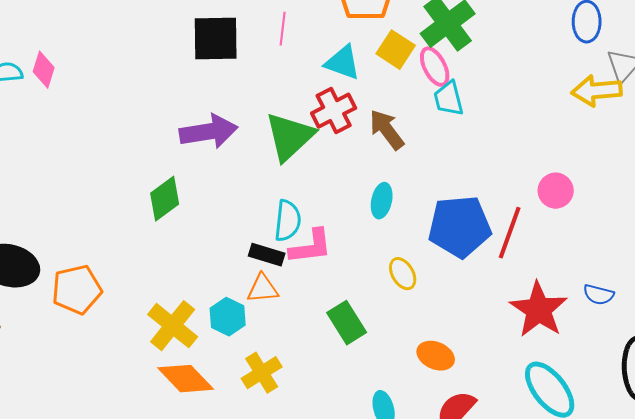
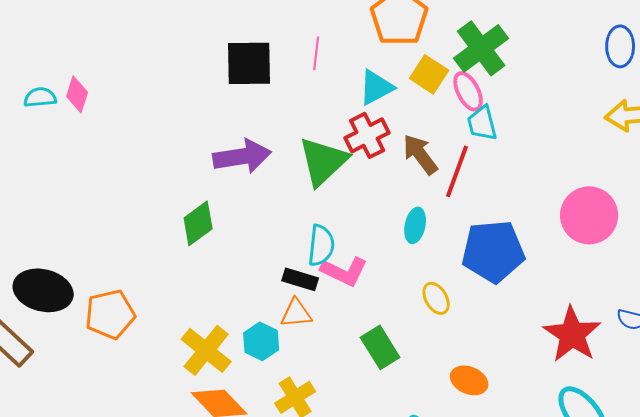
cyan triangle: (343, 63) -> (376, 87), turned -48
pink circle: (556, 191) -> (589, 215), size x1.6
red line: (510, 233) -> (457, 171), moved
pink L-shape: (311, 247) -> (344, 271), turned 33

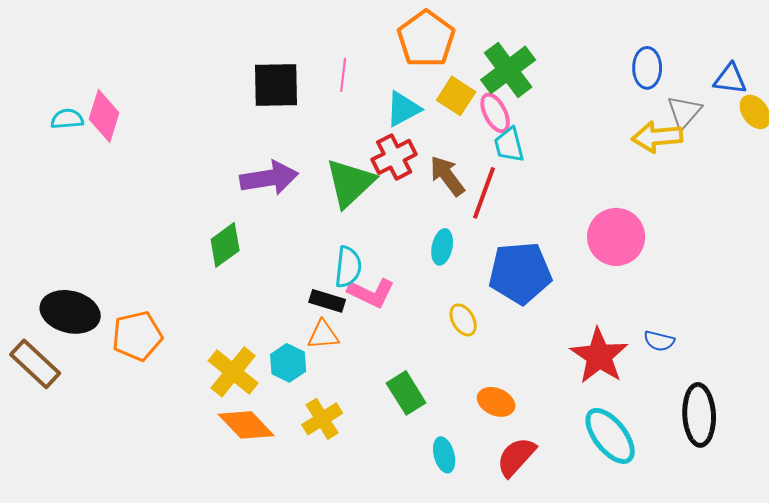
pink diamond: (77, 94) -> (104, 116), size x1.4
green rectangle: (380, 347) -> (406, 393), moved

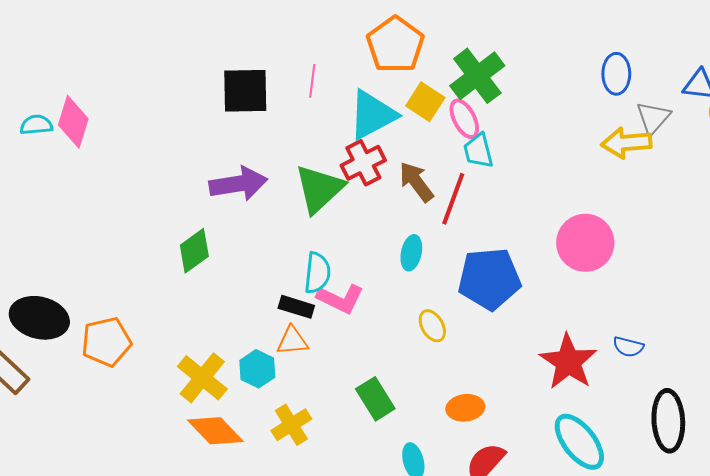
cyan triangle: (403, 109) -> (372, 115), size x1.4
orange ellipse: (496, 402) -> (465, 408), turned -30

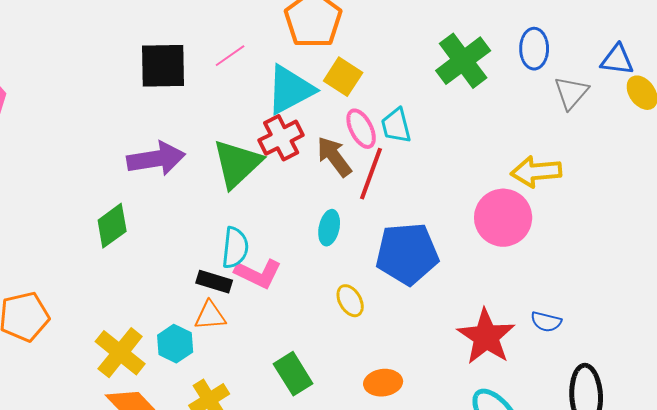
green cross: (477, 76) -> (463, 61), moved
pink line: (312, 81) -> (230, 56), turned 48
pink ellipse: (464, 119) -> (361, 129), moved
yellow arrow: (626, 143) -> (536, 172), moved

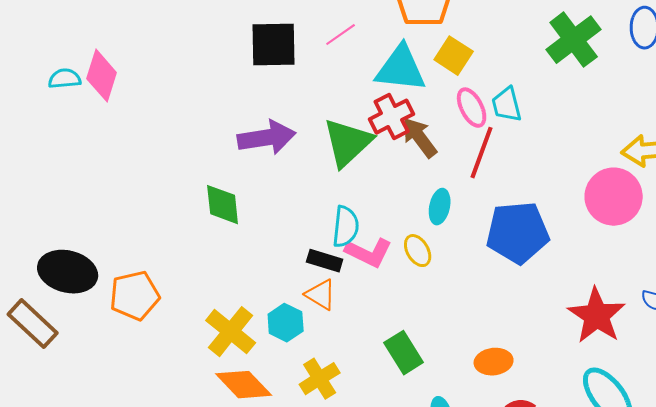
cyan triangle: (290, 90) -> (401, 69), turned 34
brown arrow: (334, 157) -> (420, 138), moved
green diamond: (112, 226) -> (223, 205), turned -60
yellow ellipse: (350, 301) -> (418, 251), moved
orange triangle: (210, 316) -> (321, 295), turned 36

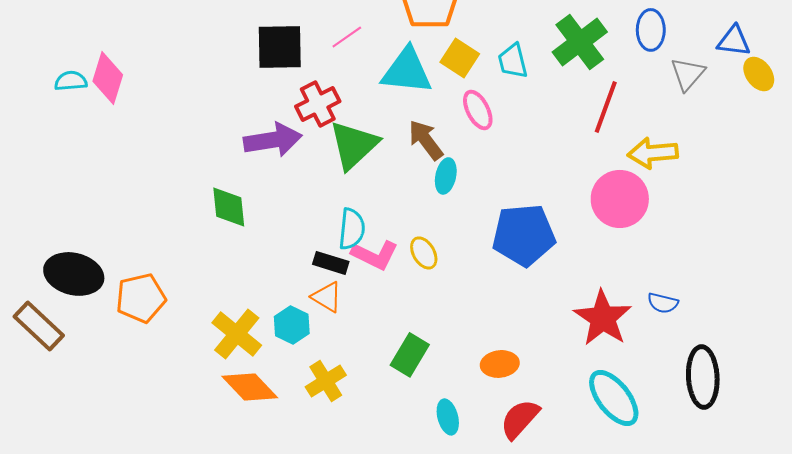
cyan trapezoid: (507, 105) -> (513, 61), moved
red cross: (392, 117) -> (318, 104), moved
red line: (482, 153) -> (606, 107), moved
cyan ellipse: (440, 207) -> (446, 176), moved
green rectangle: (404, 353) -> (410, 355), turned 63

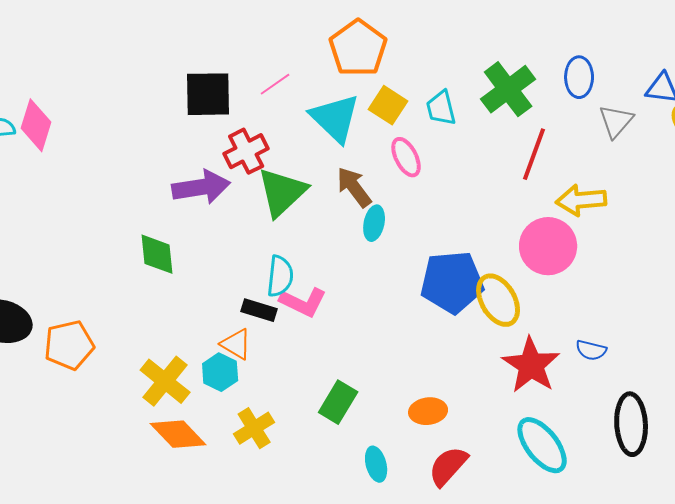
cyan triangle: (407, 71) -> (335, 118), turned 38
yellow ellipse: (424, 253) -> (498, 300), moved, size x1.6
orange triangle: (327, 297) -> (236, 344), moved

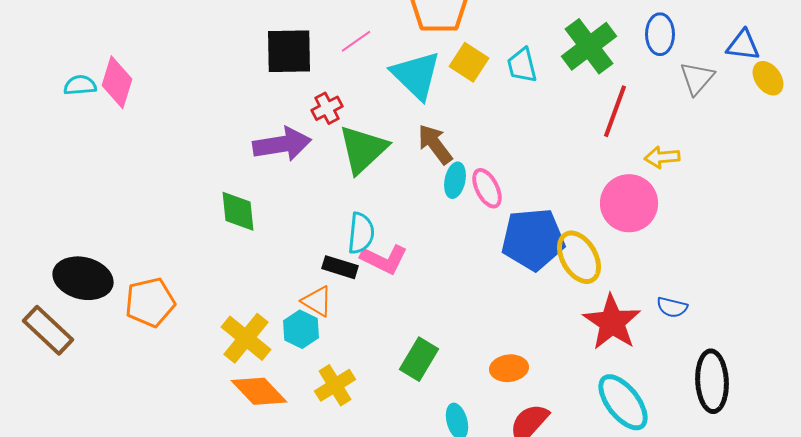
red cross: (246, 151) -> (327, 108), size x0.7
pink ellipse: (406, 157) -> (487, 188), moved
yellow arrow: (581, 200) -> (662, 157), size x0.7

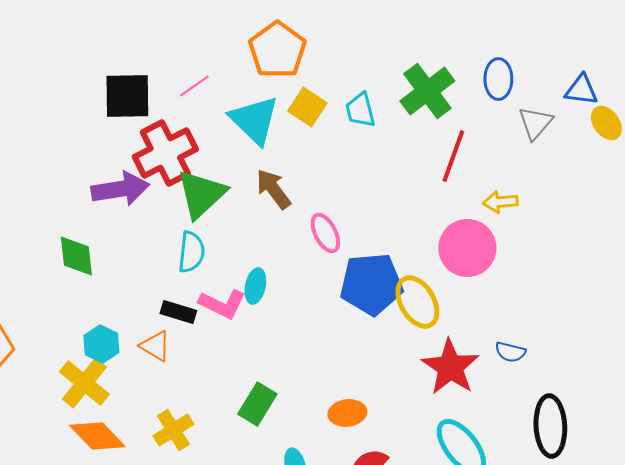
red cross: (327, 108) -> (165, 153), size x2.0
cyan ellipse: (455, 180) -> (255, 286), moved
cyan semicircle: (361, 233) -> (191, 252), moved
cyan hexagon: (301, 329) -> (101, 344), moved

